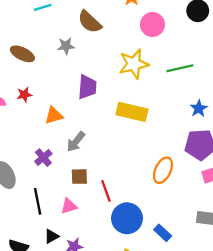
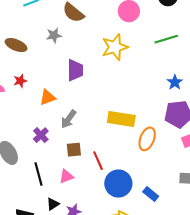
green line: (180, 68) -> (166, 39), moved
yellow rectangle: (132, 112) -> (121, 119), moved

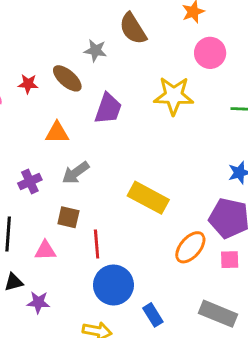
brown ellipse: (16, 45) -> (67, 78), moved
red star: (20, 81) -> (28, 84), moved
orange ellipse: (147, 139) -> (190, 247), moved

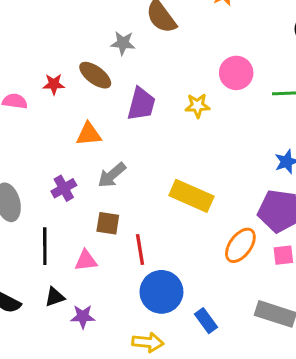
pink circle: (210, 53) -> (236, 73), moved
yellow star: (174, 96) -> (197, 106), moved, size x0.6

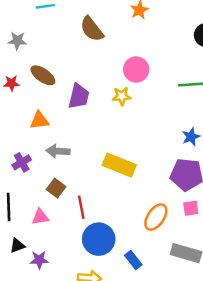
gray star: (123, 43) -> (17, 41), moved
pink circle: (236, 73) -> (136, 69), moved
gray arrow: (112, 175) -> (58, 151), turned 45
brown square: (108, 223) -> (56, 188), turned 30
orange ellipse: (240, 245) -> (156, 217), moved

